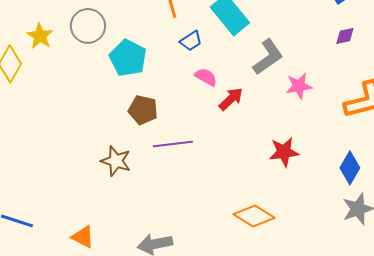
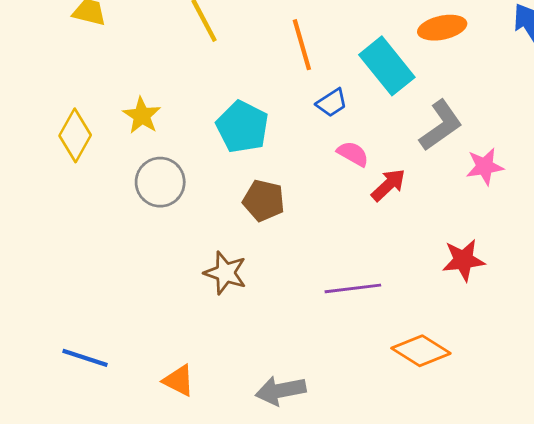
gray circle: (88, 26) -> (160, 182), moved
yellow star: (40, 36) -> (142, 116), moved
purple line: (173, 144) -> (353, 288), moved

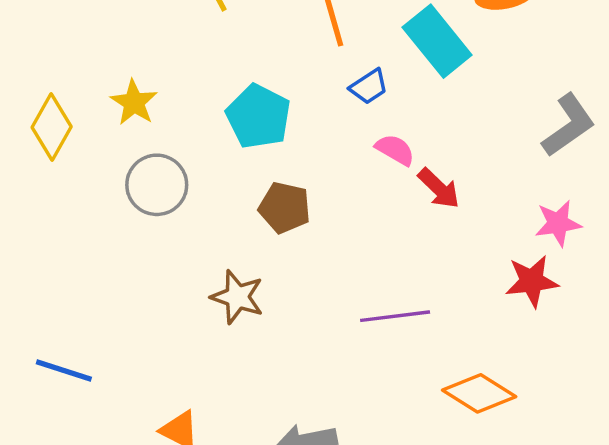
gray L-shape: (441, 125) -> (568, 125), moved
pink star: (485, 167) -> (558, 223), moved
red arrow: (388, 185) -> (439, 188), turned 87
blue line: (85, 358) -> (64, 371), moved

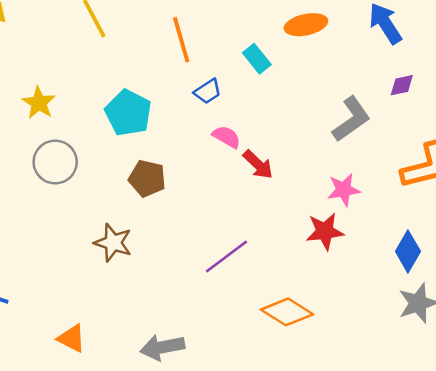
cyan rectangle: (437, 41) -> (257, 59), size x0.6
purple line: (395, 316) -> (227, 257), turned -30

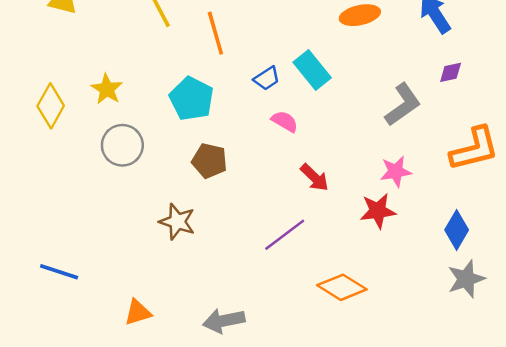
orange line: (181, 40) -> (215, 33), moved
cyan rectangle: (257, 59) -> (312, 70), moved, size x1.4
red arrow: (258, 165) -> (315, 177), moved
orange triangle: (72, 338) -> (138, 312), turned -44

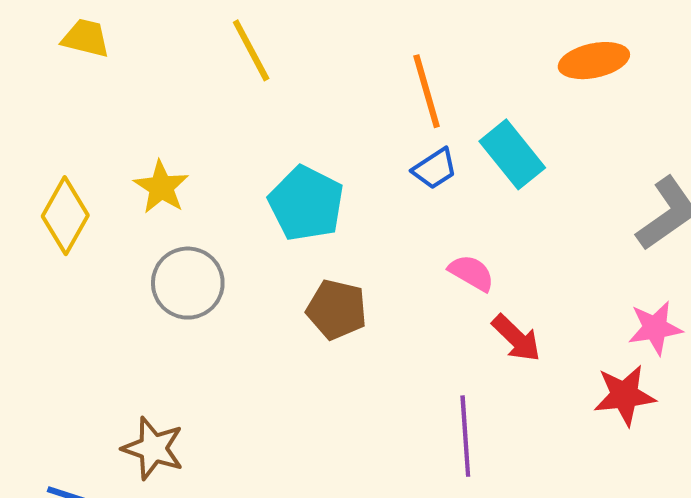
orange line: (215, 33) -> (427, 91), moved
pink semicircle: (285, 121) -> (471, 273), moved
brown star: (177, 222) -> (153, 448), moved
purple line: (285, 235) -> (465, 436), turned -57

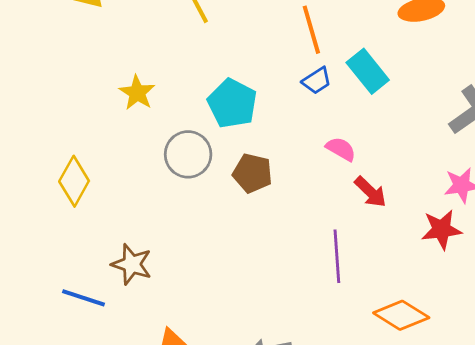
yellow diamond: (65, 216) -> (74, 181), moved
gray circle: (188, 283) -> (188, 154), moved

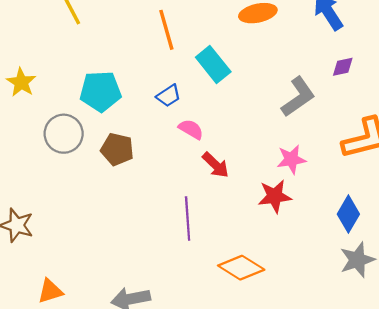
blue trapezoid: (317, 81) -> (169, 96), moved
cyan pentagon: (232, 103) -> (100, 91), turned -30

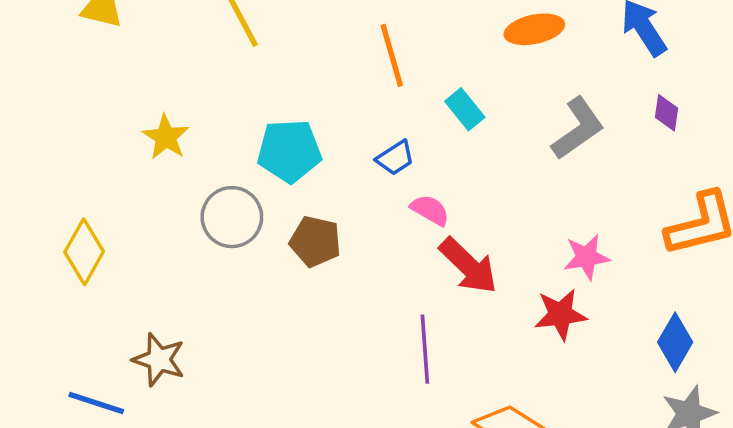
cyan rectangle: (213, 64) -> (465, 109), size x0.7
purple diamond: (343, 67) -> (666, 113), turned -70
gray L-shape: (298, 97) -> (578, 128), moved
red arrow: (215, 165) -> (468, 266), size x1.4

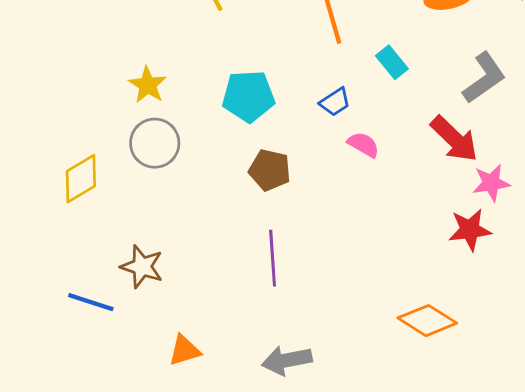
gray circle: (232, 217) -> (155, 143), moved
yellow diamond: (84, 252) -> (81, 179), turned 30
red arrow: (468, 266) -> (454, 139), moved
purple line: (425, 349) -> (273, 258), moved

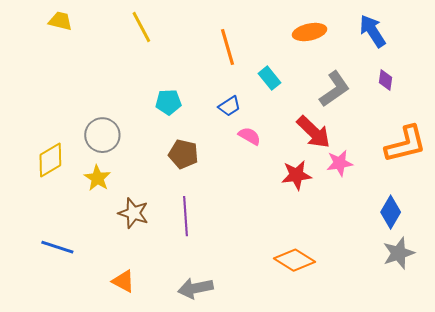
yellow star: (148, 85) -> (97, 178), moved
cyan pentagon: (248, 96) -> (168, 102), size x0.7
red star: (470, 230) -> (296, 175), moved
brown star: (142, 267) -> (133, 213), moved
orange triangle: (185, 350) -> (123, 281), turned 45

